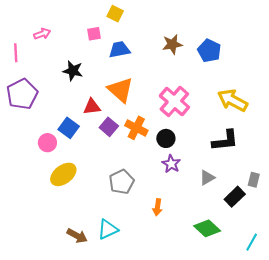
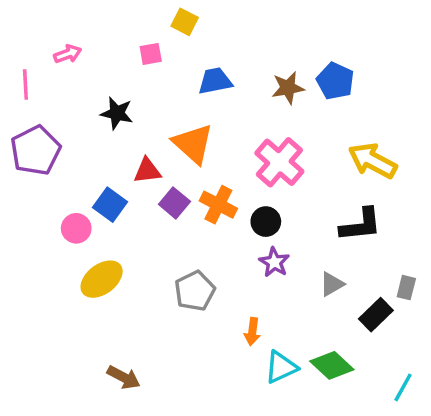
brown star: (172, 44) -> (288, 88), moved
blue trapezoid: (119, 50) -> (215, 81), moved
cyan triangle: (108, 229) -> (281, 367), moved

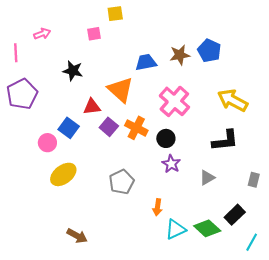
yellow square: (185, 22) -> (115, 14), turned -35
blue trapezoid: (215, 81) -> (146, 62), moved
black rectangle: (376, 315) -> (235, 215), moved

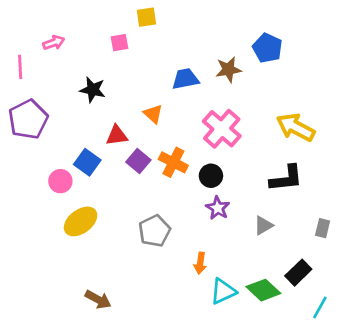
blue pentagon: (209, 51) -> (267, 48), moved
orange triangle: (120, 90) -> (153, 114), size x0.6

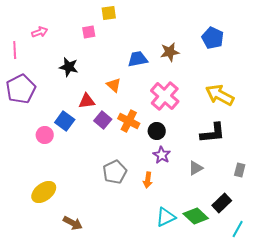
blue pentagon: (267, 48) -> (213, 38), moved
yellow ellipse: (81, 221) -> (44, 192), moved
orange arrow: (200, 263) -> (148, 180), moved

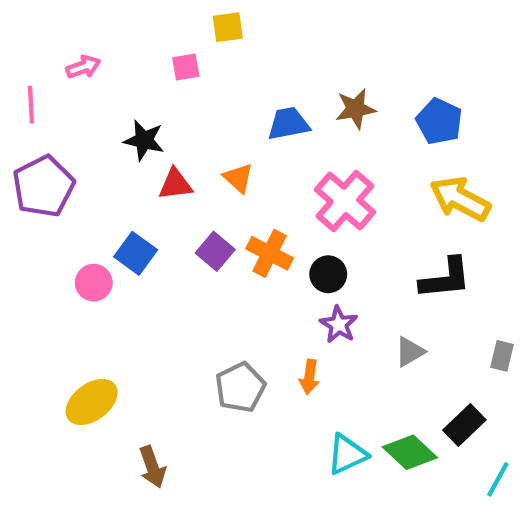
blue pentagon: (213, 38) -> (439, 121), moved
red triangle: (87, 101) -> (175, 184), moved
gray pentagon: (115, 172) -> (240, 387), moved
brown arrow: (73, 223) -> (152, 467), turned 42

